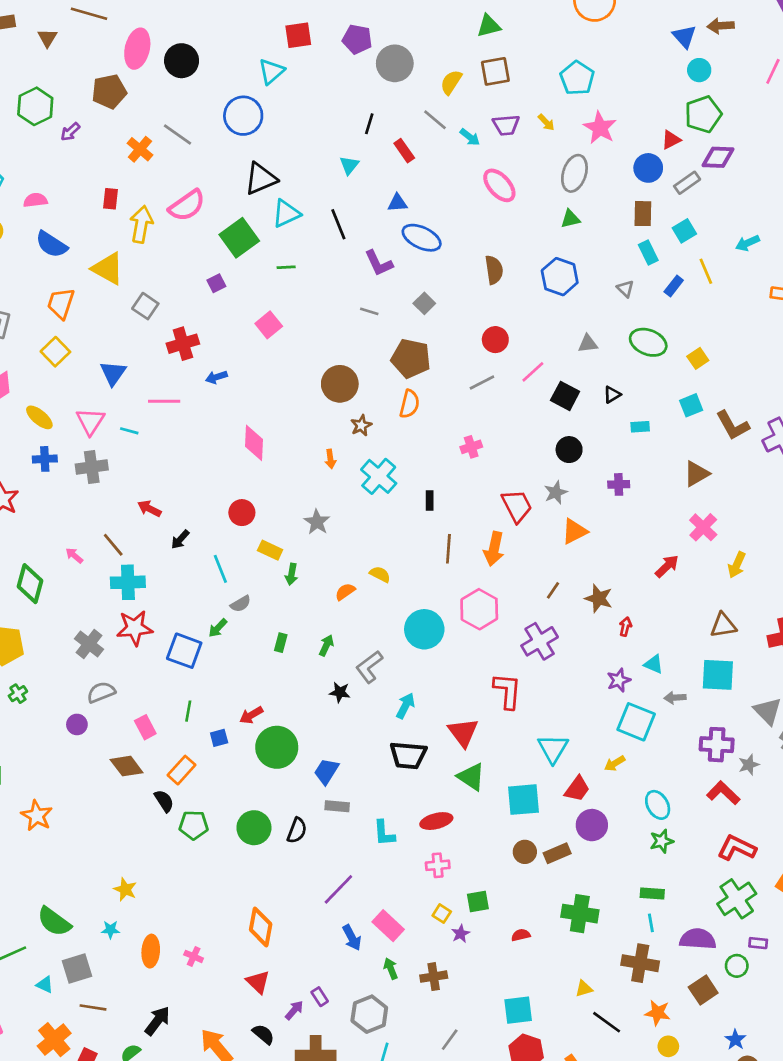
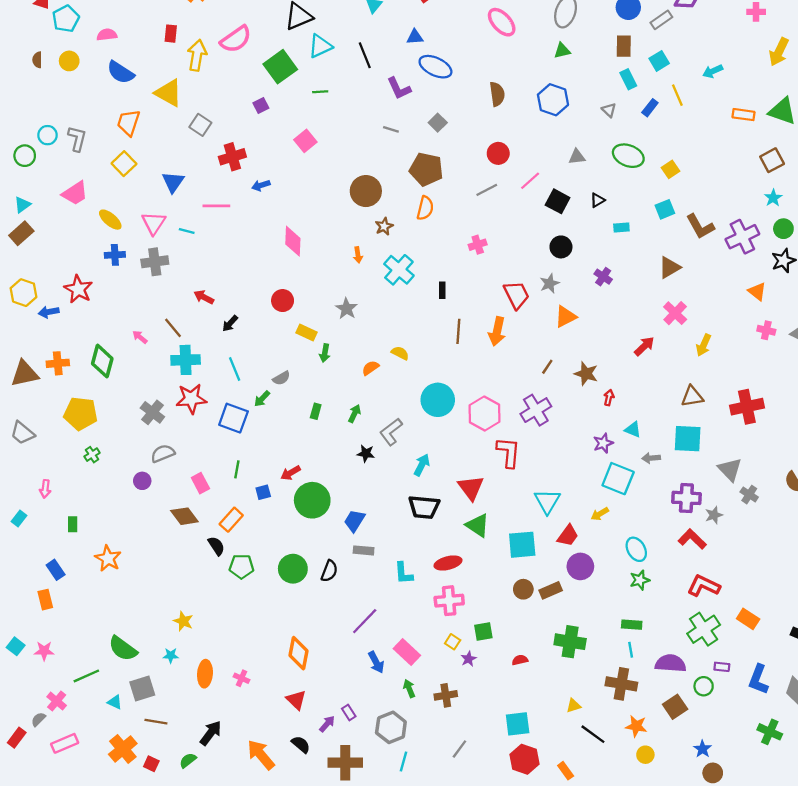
purple cross: (619, 484) -> (603, 277), turned 36
cyan line: (220, 569) -> (235, 369), moved
pink hexagon: (479, 609) -> (485, 414), moved
pink cross: (438, 865) -> (449, 601), size x1.4

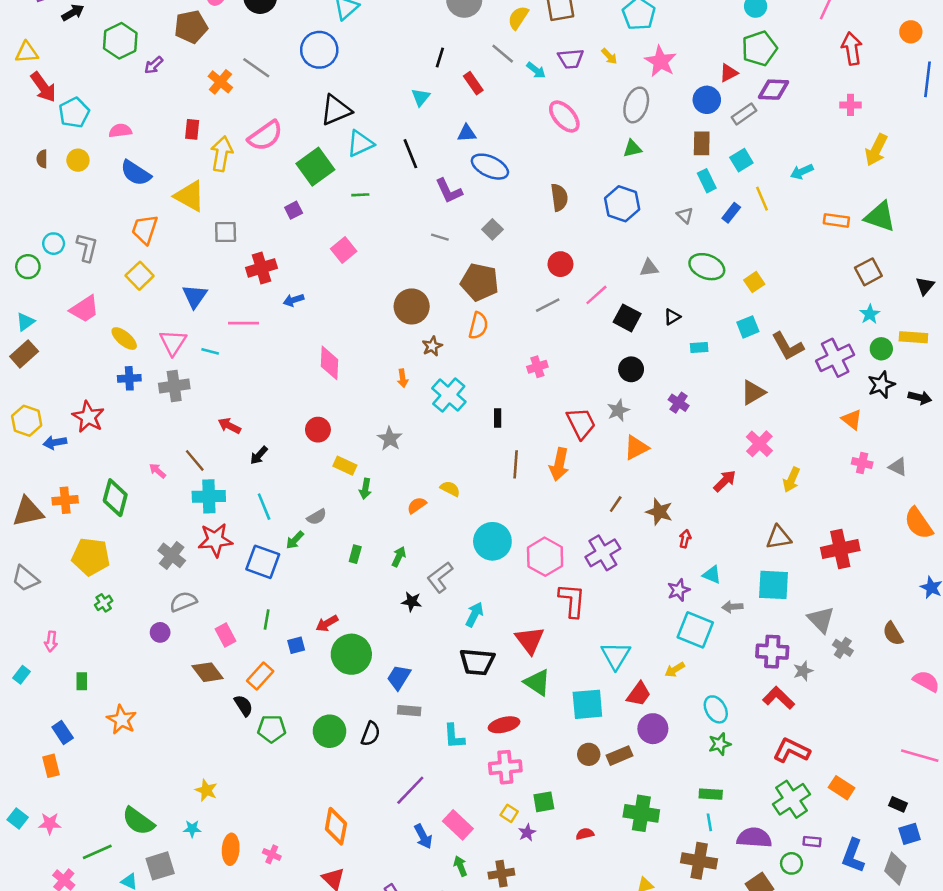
gray square: (200, 125) -> (226, 232), turned -35

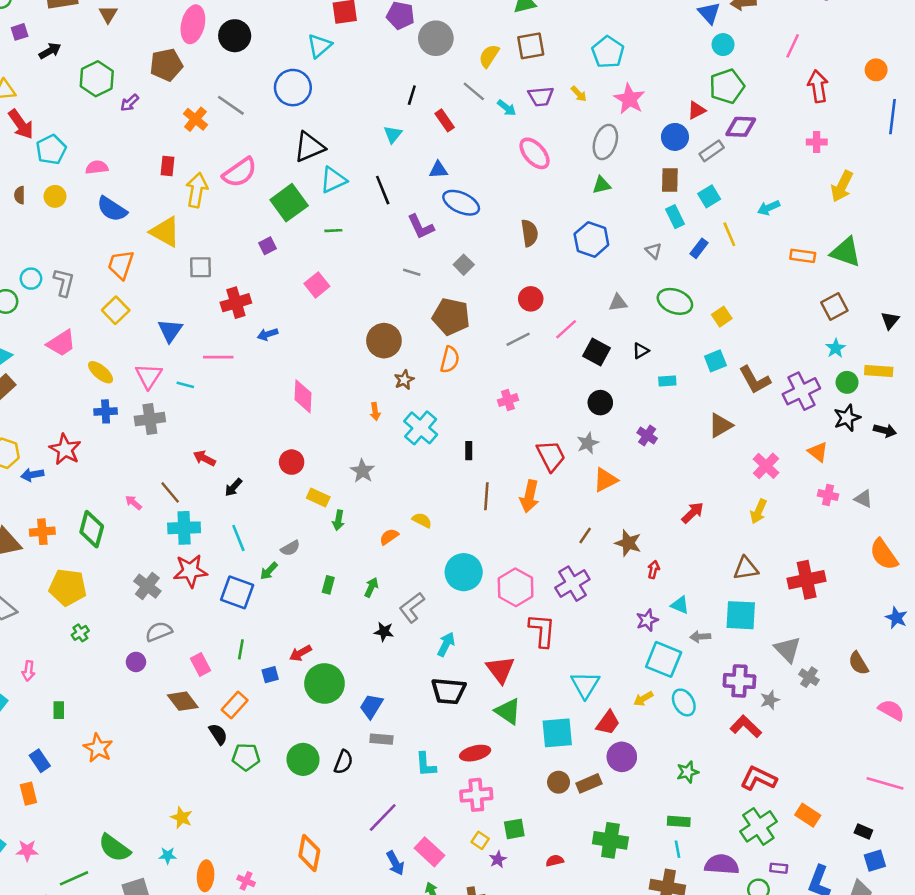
pink cross: (759, 444) -> (766, 466), moved
cyan ellipse: (716, 709) -> (684, 702), moved

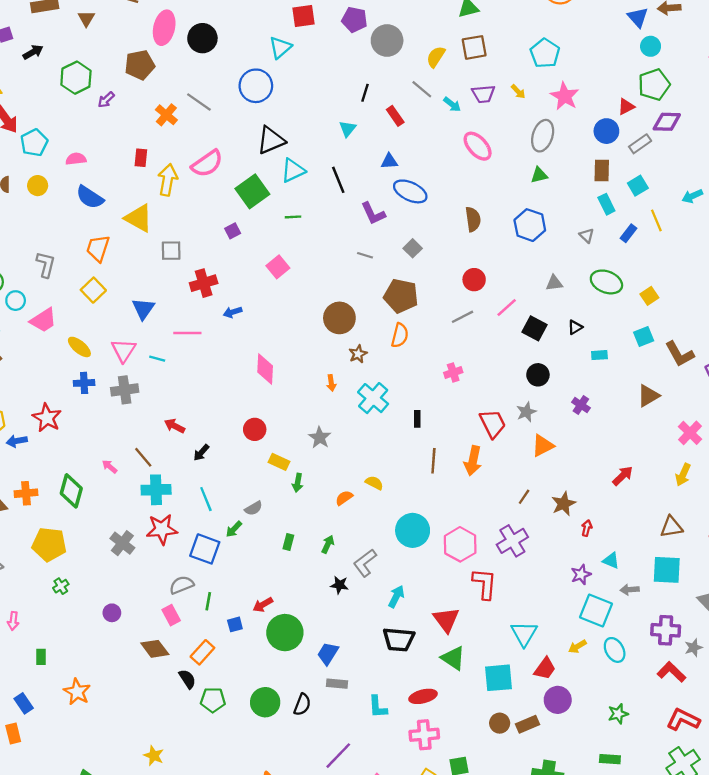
cyan circle: (31, 279) -> (16, 301), moved
brown star: (628, 543) -> (563, 504), turned 30
gray semicircle: (159, 632) -> (182, 585), moved

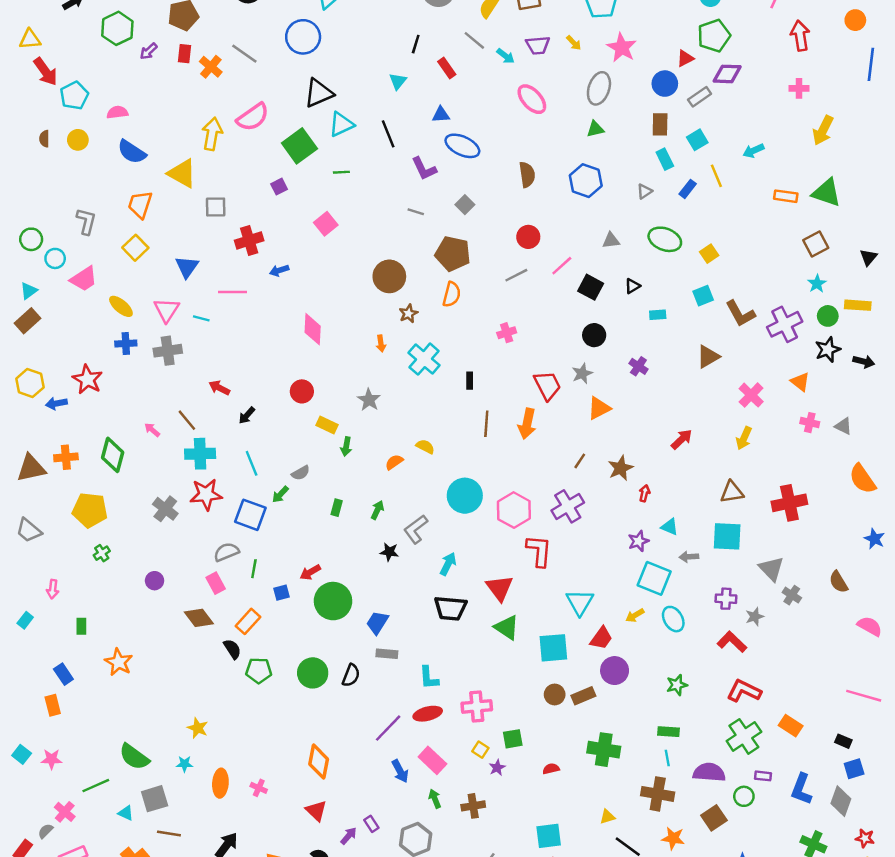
red rectangle: (141, 158) -> (184, 54), moved
gray triangle: (587, 236) -> (644, 191), turned 42
purple cross: (666, 630) -> (726, 599), size x0.7
red ellipse: (423, 696) -> (428, 714), moved

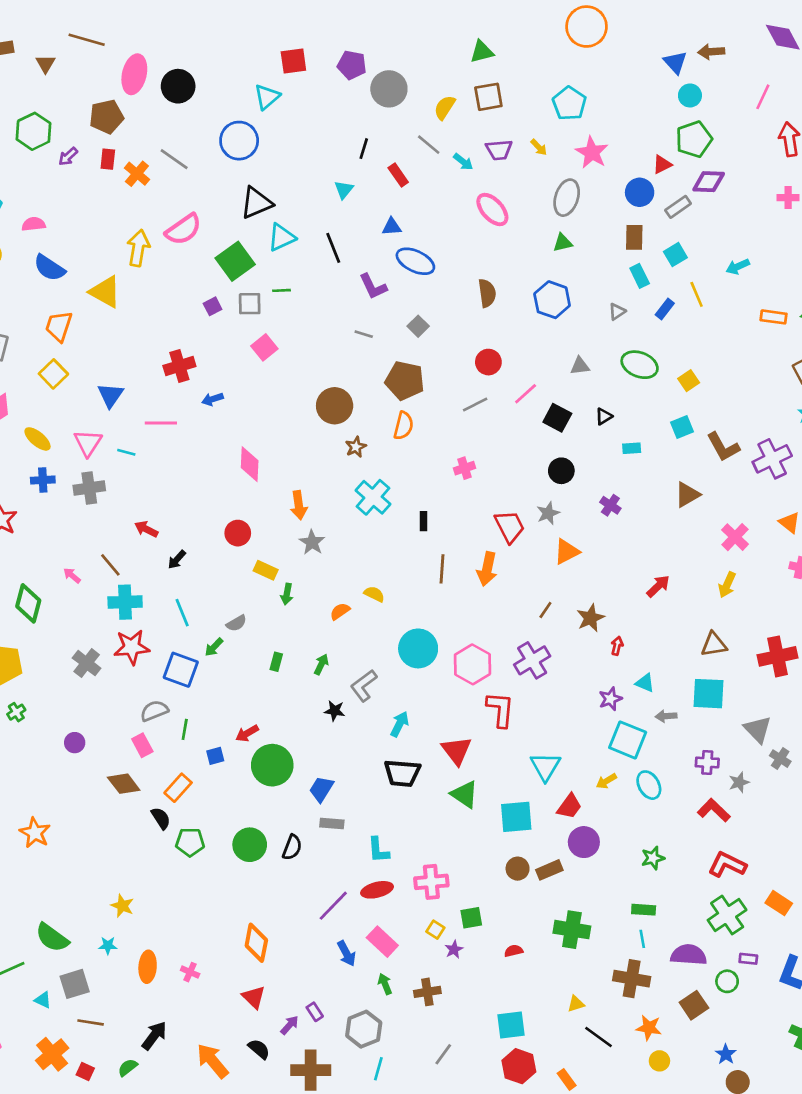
gray square: (216, 207) -> (250, 304), moved
orange arrow: (381, 344) -> (299, 505), moved, size x1.5

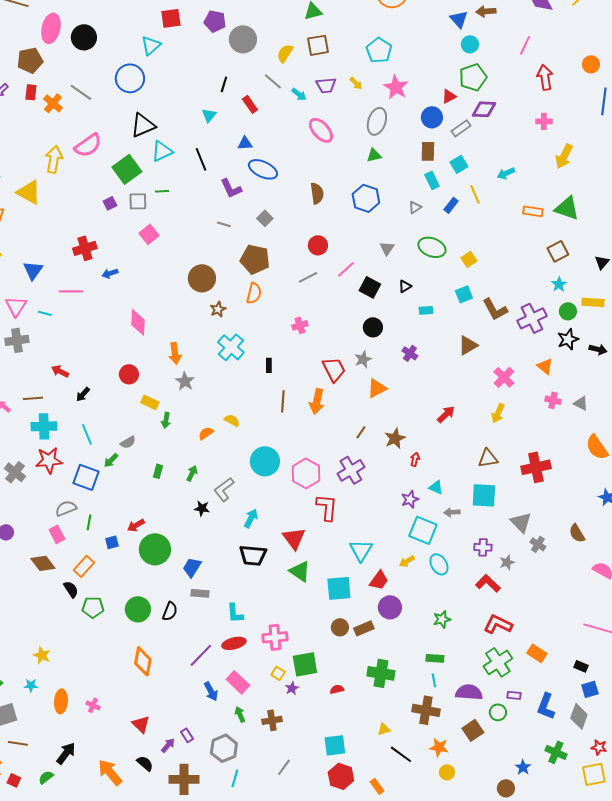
gray triangle: (580, 366) -> (387, 248), turned -49
brown line: (110, 565) -> (33, 398), turned -54
green square: (471, 918) -> (305, 664), size x1.5
orange diamond: (256, 943) -> (143, 661), moved
blue star: (726, 1054) -> (523, 767), moved

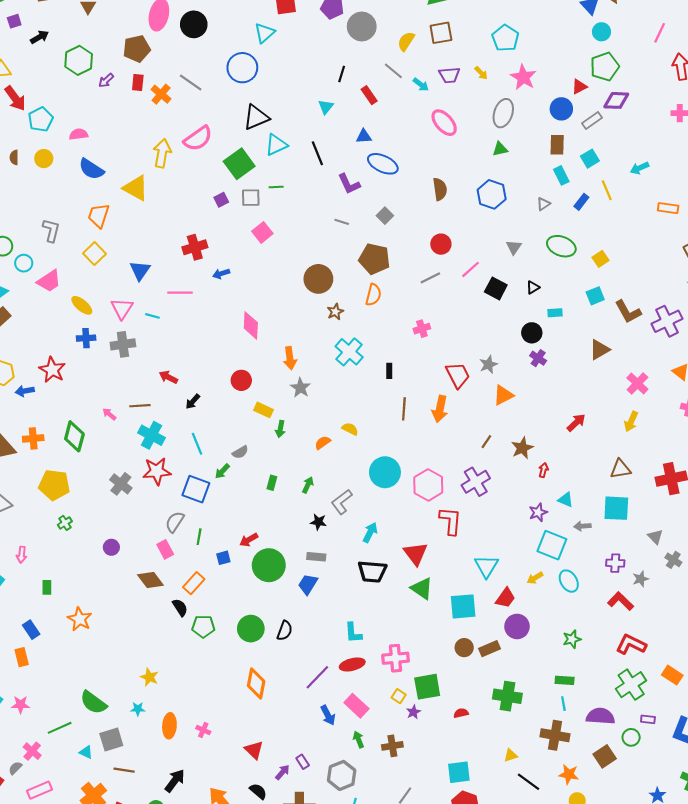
black circle: (373, 327) -> (532, 333), moved
cyan cross: (44, 426) -> (152, 435), turned 30
gray semicircle: (66, 508) -> (175, 522), turned -35
gray triangle: (521, 522) -> (655, 537), size x0.7
gray rectangle: (200, 593) -> (316, 557), moved

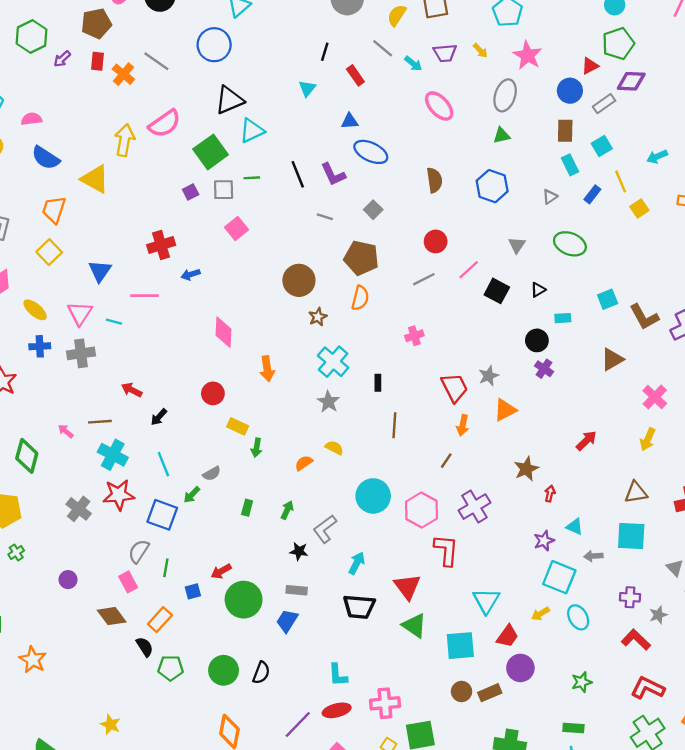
black line: (317, 153) -> (298, 174), moved
yellow square: (600, 259) -> (639, 208), moved
gray star: (300, 388) -> (328, 402), moved
orange arrow: (440, 409) -> (463, 425), moved, size x0.7
brown line: (486, 442) -> (446, 461), moved

